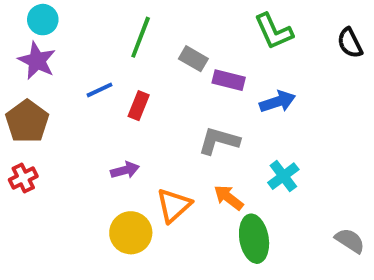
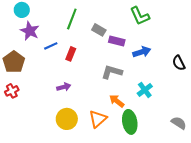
black semicircle: (350, 43) -> (179, 63), moved
purple star: (37, 61) -> (30, 31), moved
orange triangle: (174, 205) -> (98, 119), moved

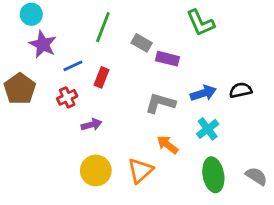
blue arrow: (142, 52) -> (203, 93), moved
black semicircle: (179, 63) -> (241, 90), moved, turned 105
red cross: (12, 91) -> (67, 97), moved
green ellipse: (130, 122) -> (213, 175), moved

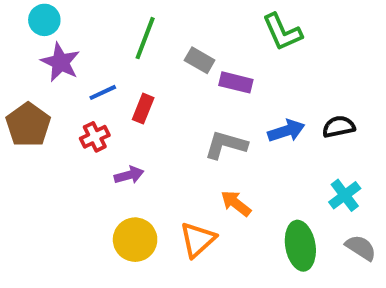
cyan cross: (208, 129) -> (345, 195), moved

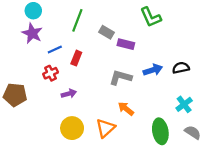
cyan circle: (44, 20) -> (33, 11), moved
brown pentagon: (28, 125) -> (15, 95), moved, turned -30

